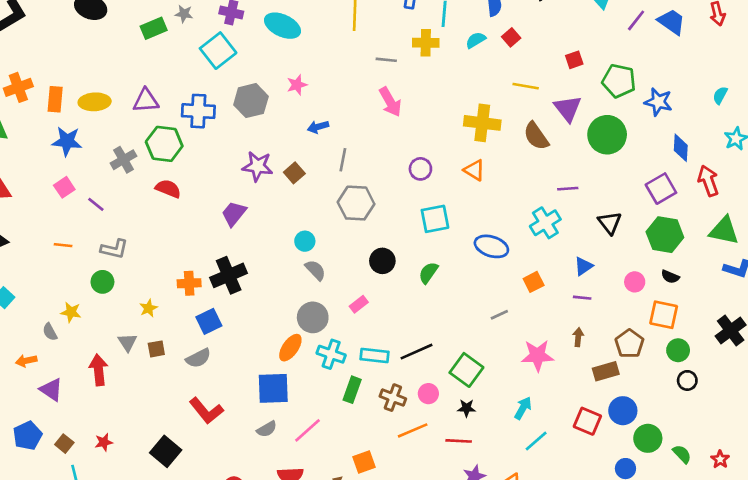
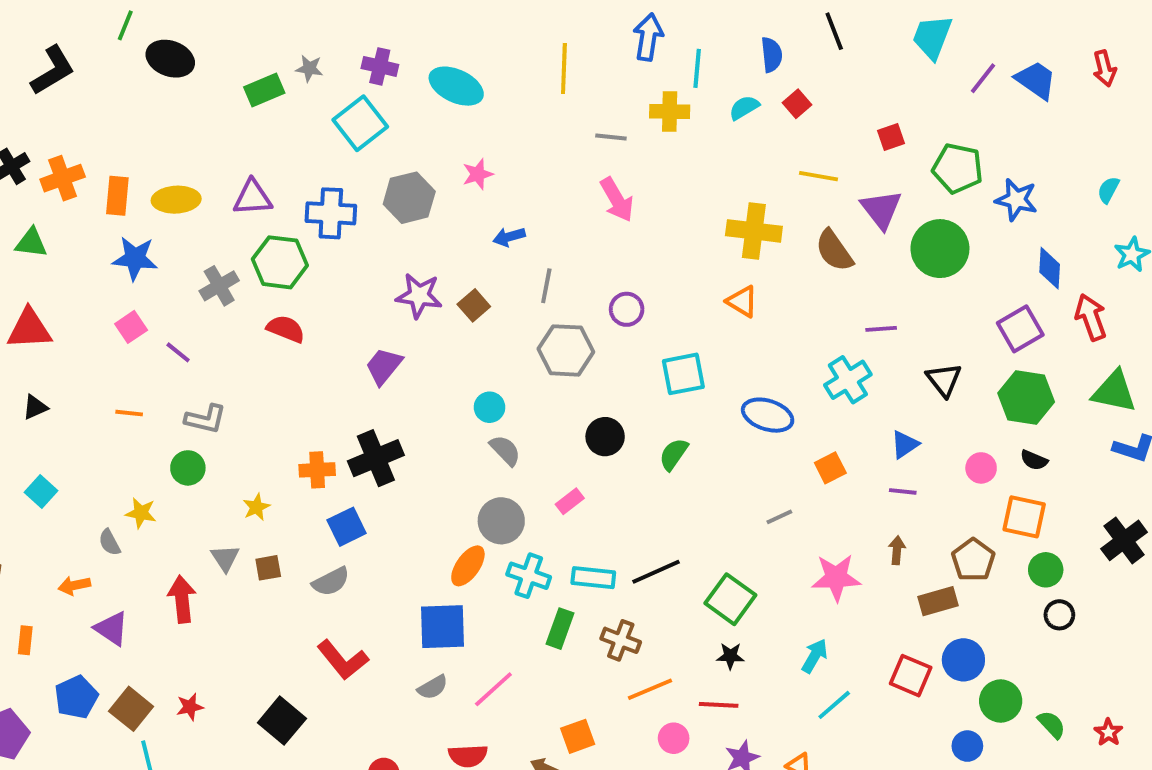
purple circle: (420, 169) -> (627, 309), moved
pink circle: (428, 394) -> (674, 738), moved
brown square: (64, 444) -> (131, 709), size x1.5

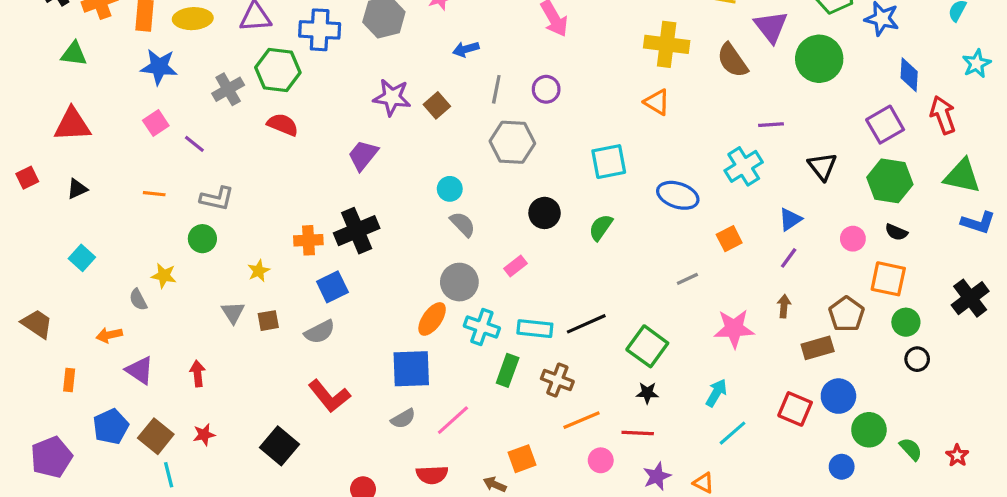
purple circle: (627, 309) -> (546, 89), moved
purple line: (903, 491) -> (789, 258), turned -60
red arrow: (182, 599) -> (198, 374), moved, size x0.7

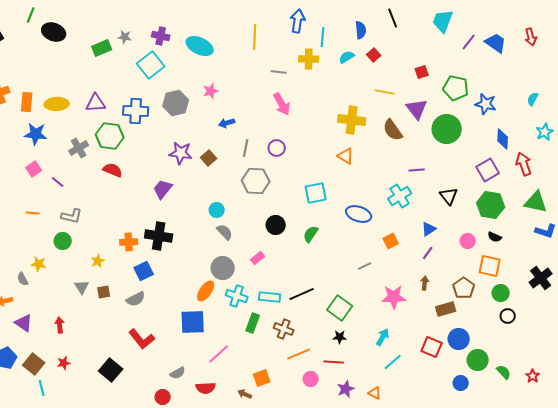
black cross: (357, 231) -> (159, 236), turned 32
gray semicircle: (403, 419) -> (178, 373), moved

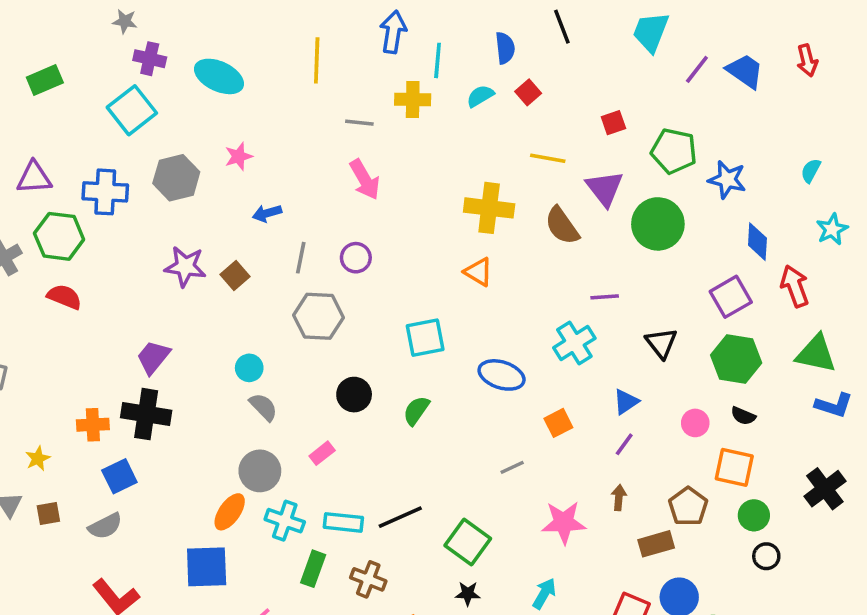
gray star: (125, 37) -> (125, 21), moved
purple trapezoid: (163, 189) -> (153, 357), moved

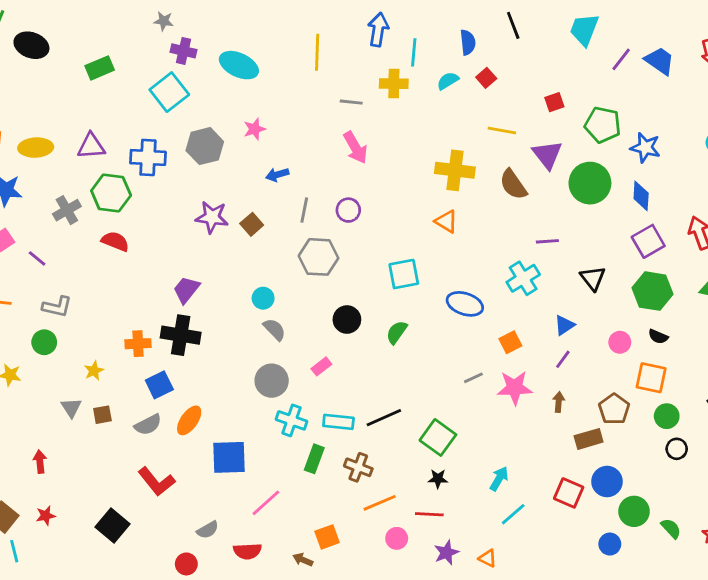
blue diamond: (757, 242) -> (641, 196), moved
orange ellipse: (230, 512) -> (189, 420), moved
pink star: (564, 522) -> (515, 388), moved

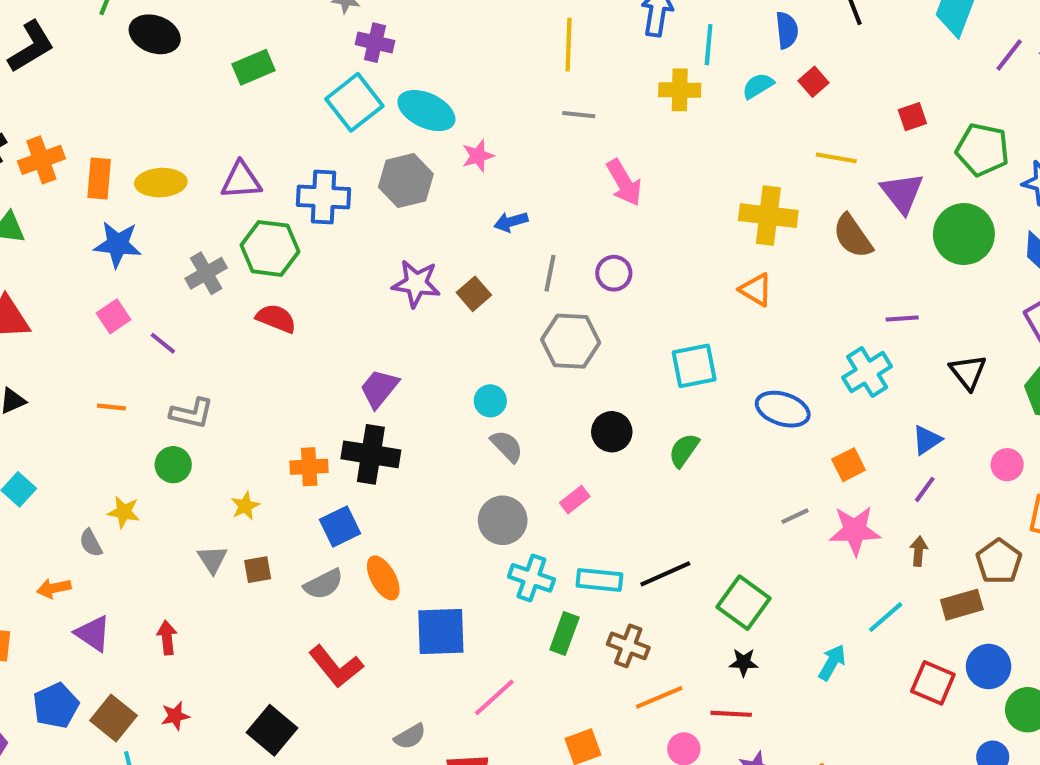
cyan ellipse: (239, 65) -> (426, 111), moved
gray line: (351, 102) -> (579, 115), moved
orange ellipse: (189, 420) -> (383, 578), turned -64
cyan line: (513, 514) -> (886, 617), moved

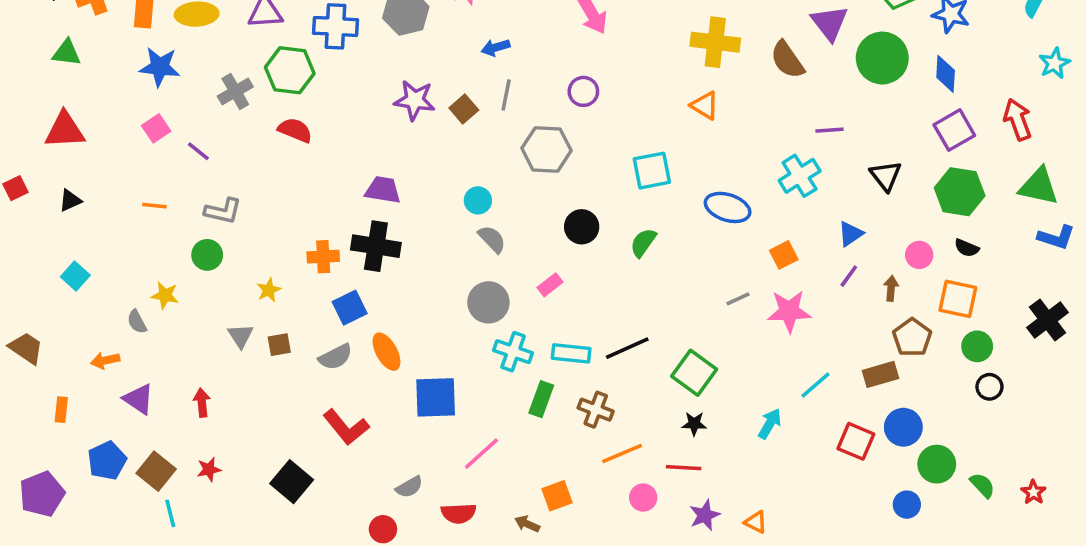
gray line: (550, 273) -> (506, 95), moved
purple trapezoid: (379, 388) -> (383, 190), turned 60
brown arrow: (919, 551) -> (891, 288), moved

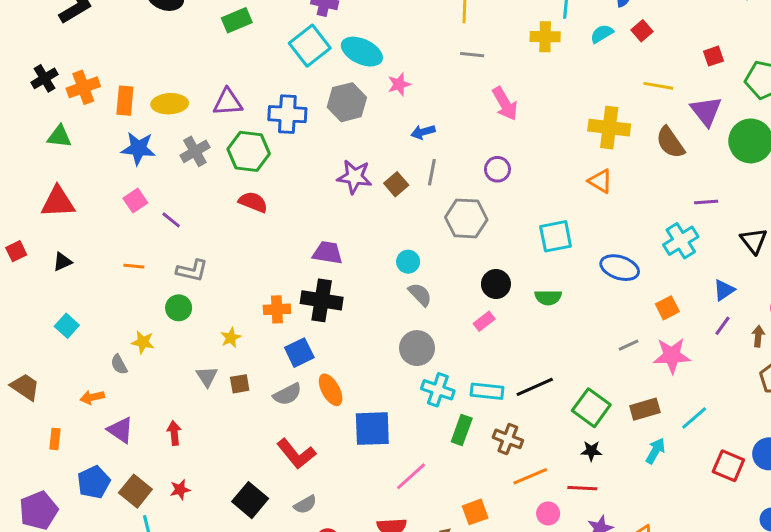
gray cross: (235, 91) -> (195, 151), moved
green semicircle: (643, 243) -> (548, 297), turned -125
pink rectangle: (550, 285) -> (484, 321), moved
brown rectangle: (880, 374) -> (645, 409), moved
gray semicircle: (409, 487) -> (305, 505), moved

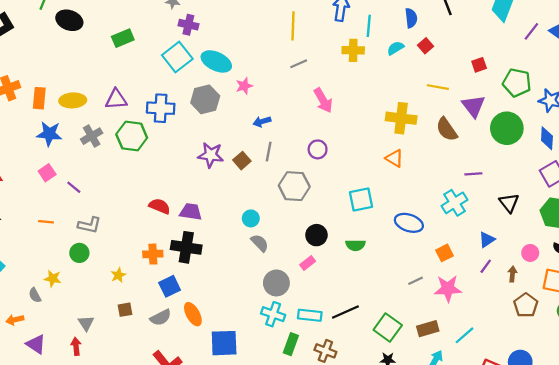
gray line: (472, 55) -> (299, 64), turned -30
red semicircle: (253, 202) -> (160, 206), moved
gray circle: (417, 348) -> (276, 283), moved
gray triangle: (207, 376) -> (86, 323), moved

